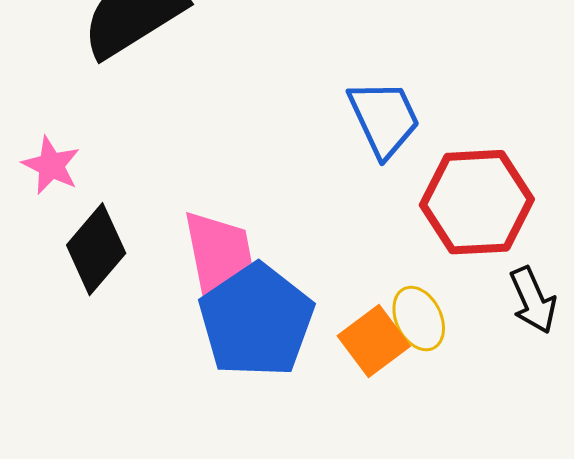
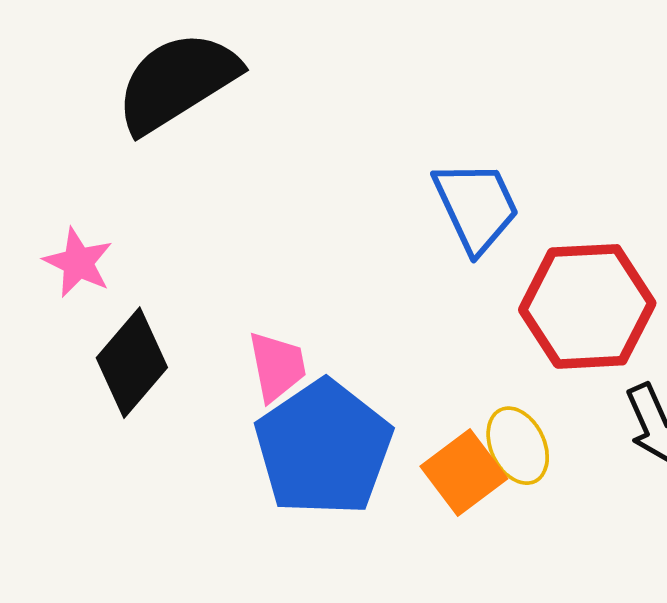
pink trapezoid: (218, 252) -> (277, 366), size x0.7

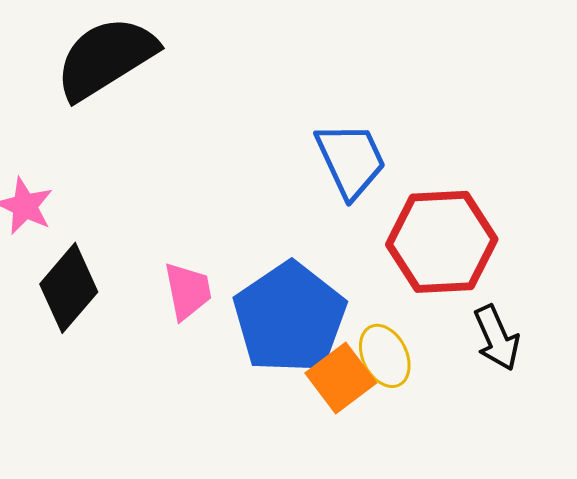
blue pentagon: (324, 448) -> (290, 318), moved

